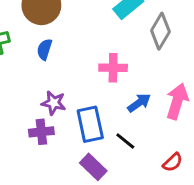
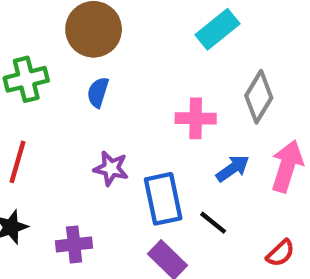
gray diamond: (160, 31) -> (259, 97), moved
purple cross: (41, 132) -> (74, 244), moved

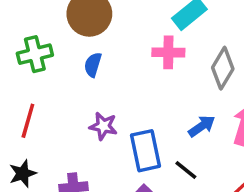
pink cross: (196, 118) -> (168, 52), moved

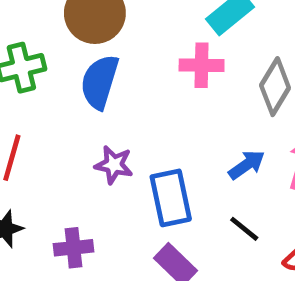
blue semicircle: (93, 65) -> (100, 82), size x1.6
black line: (186, 170) -> (244, 229), moved

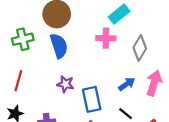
blue semicircle: (100, 82) -> (59, 46), turned 145

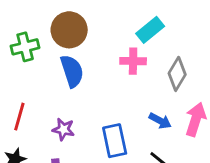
green cross: (23, 39) -> (25, 47), moved
purple star: (65, 84) -> (63, 129), moved
blue arrow: (127, 84) -> (160, 121), turned 63

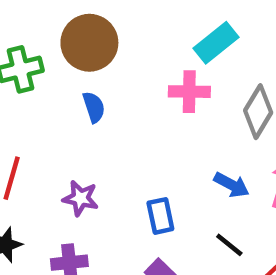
blue semicircle: (72, 71) -> (94, 107), size x0.6
blue rectangle: (115, 141) -> (160, 216), size x0.7

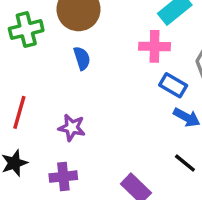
blue rectangle: (160, 216) -> (173, 85), moved, turned -48

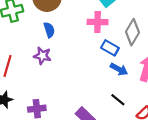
purple star: (72, 128) -> (42, 56), moved

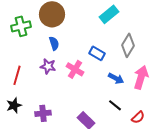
pink cross: (98, 22) -> (75, 69), moved, turned 30
blue rectangle: (110, 48) -> (97, 53), moved

